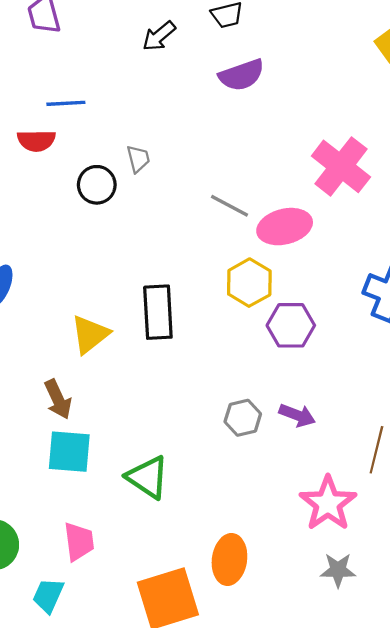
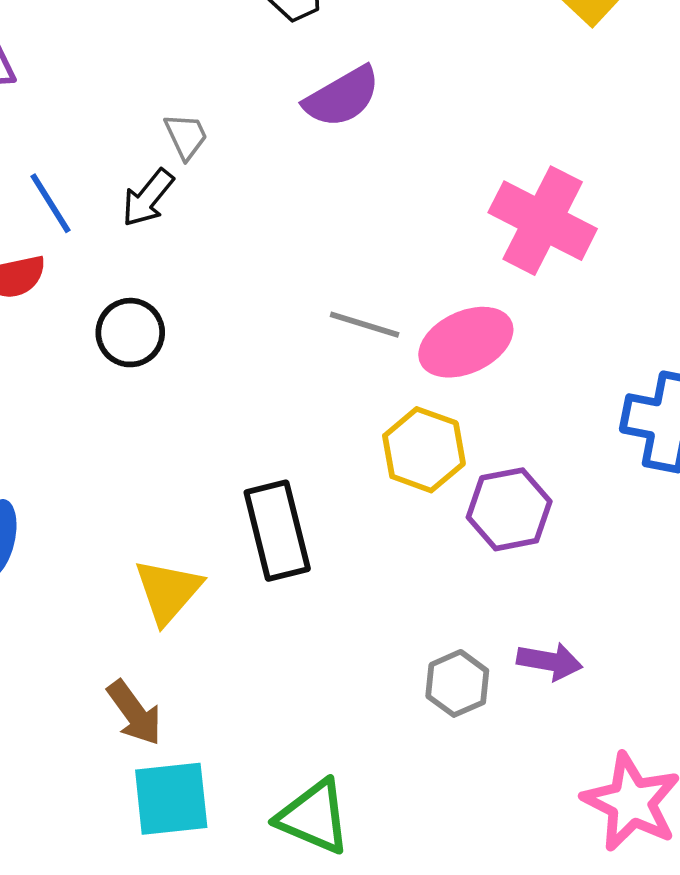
black arrow: (159, 36) -> (148, 198), moved
blue line: (66, 103) -> (50, 203), turned 72
gray trapezoid: (138, 159) -> (186, 136), moved

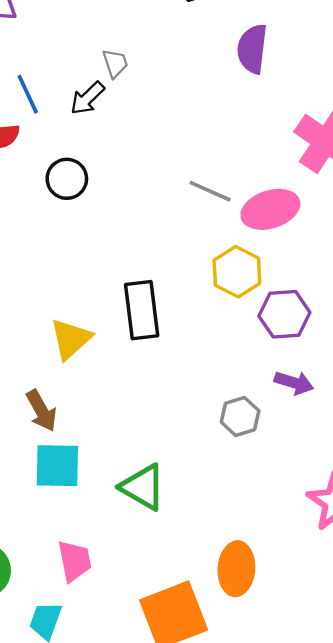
purple semicircle: (342, 97) -> (252, 49), moved, turned 120
purple arrow: (550, 661) -> (294, 383), moved

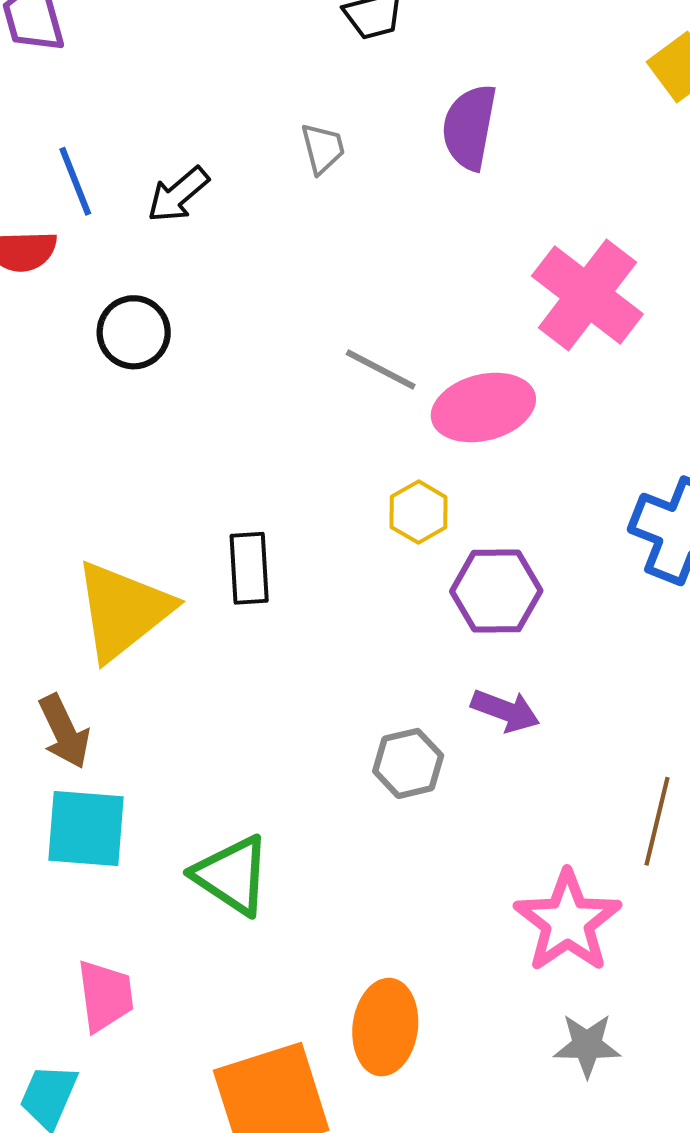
gray trapezoid: (115, 63) -> (323, 148), moved
yellow hexagon: (237, 272) -> (419, 512), size x0.7
black rectangle: (142, 310) -> (249, 568), size x0.7
yellow triangle: (71, 339) -> (123, 610), size x1.4

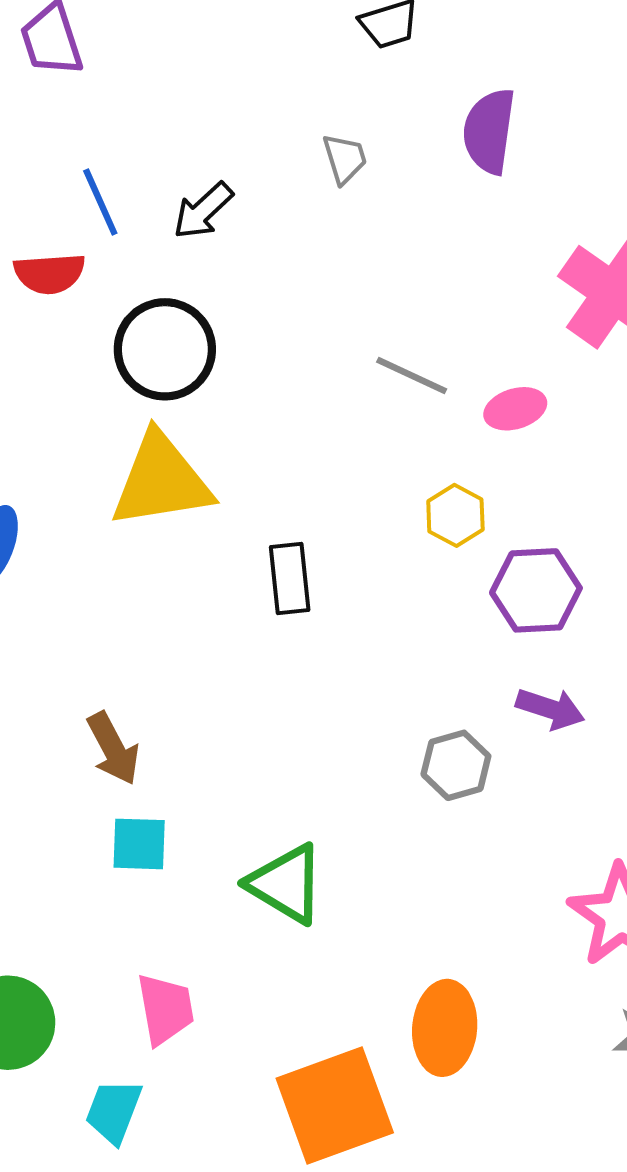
black circle: (134, 332) -> (165, 349), size x1.4
pink ellipse: (483, 407) -> (515, 409), size x0.6
yellow triangle: (123, 610) -> (161, 481), moved, turned 32
cyan square: (86, 829) -> (139, 844), size x0.7

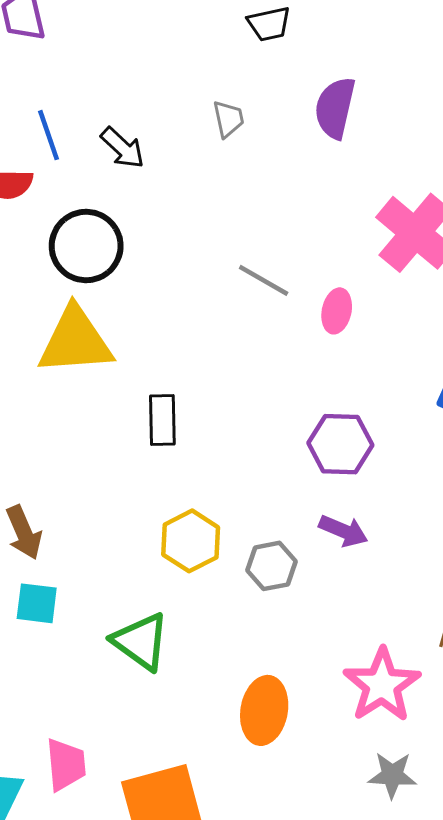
black arrow: (203, 211) -> (122, 148), turned -99
pink ellipse: (515, 409) -> (337, 311), turned -66
yellow hexagon: (455, 515) -> (191, 541), moved, size x1.4
pink trapezoid: (165, 1009) -> (66, 765), moved
orange ellipse: (445, 1028) -> (264, 710), moved

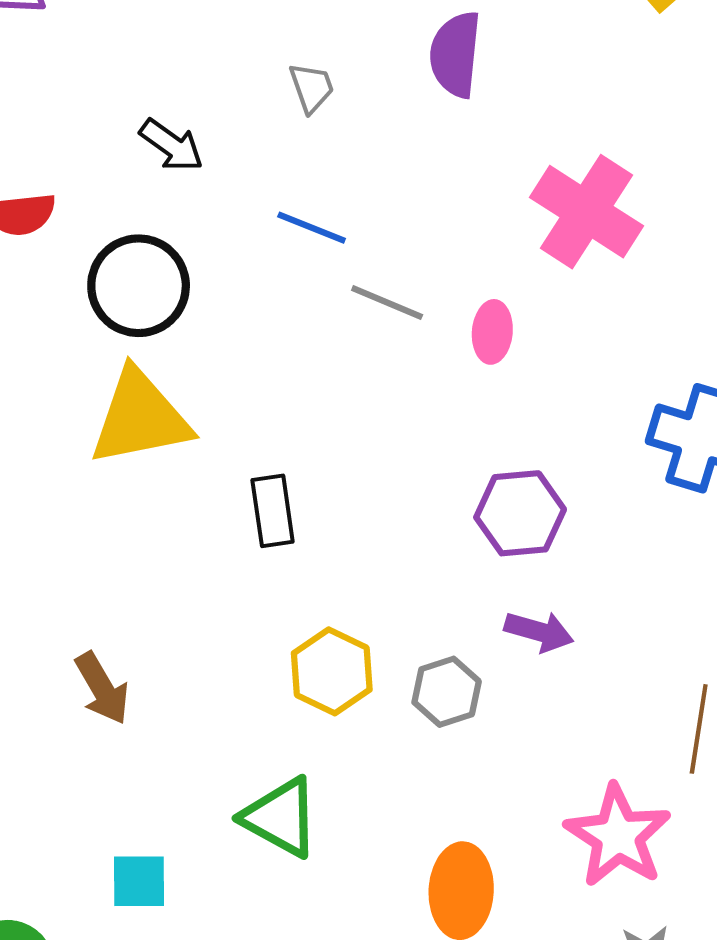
blue line: (48, 135) -> (312, 228), moved, turned -42
cyan square: (37, 603) -> (139, 881), moved

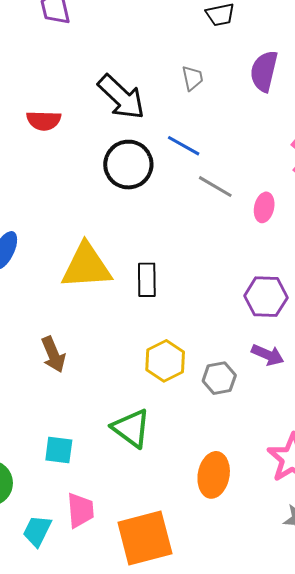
black arrow: (172, 145) -> (121, 97), size x1.6
black circle: (139, 286) -> (128, 165), moved
yellow triangle: (140, 418) -> (86, 266), moved

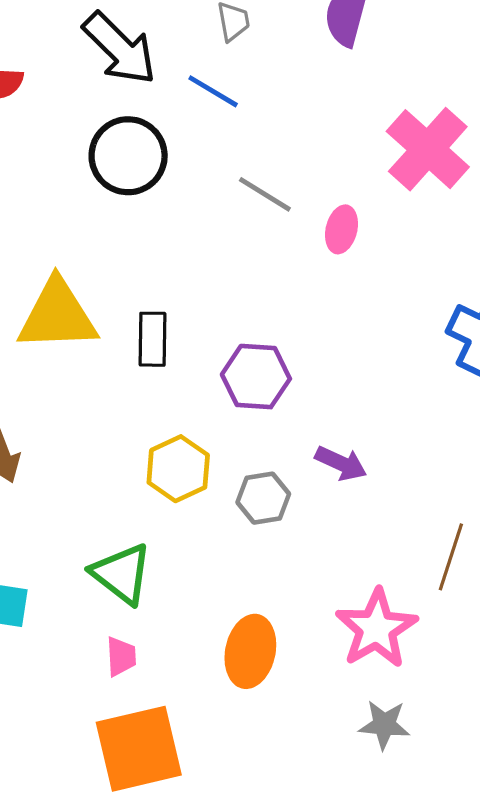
blue line: (184, 146) -> (213, 91), moved
purple hexagon: (266, 297) -> (256, 377), moved
pink trapezoid: (80, 510) -> (121, 656), moved, size x0.7

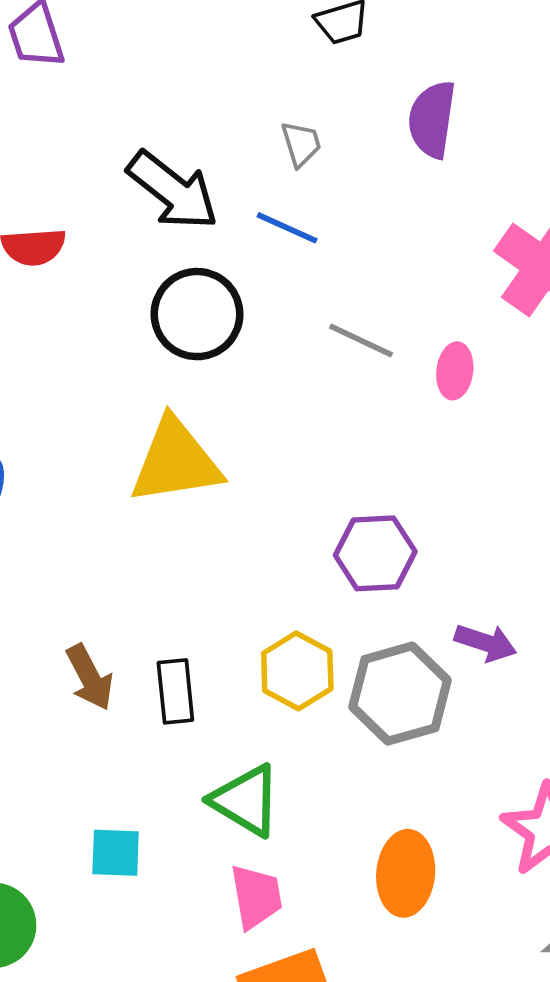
yellow triangle: (57, 315) -> (176, 461), moved
black rectangle: (152, 339) -> (175, 691), moved
gray hexagon: (263, 498) -> (400, 694), size x1.6
pink trapezoid: (121, 656) -> (256, 897), size x1.4

